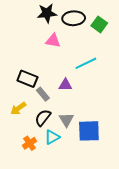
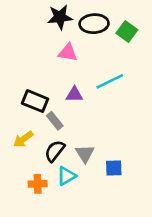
purple triangle: (65, 85) -> (74, 95), moved
blue square: (89, 131) -> (114, 168), size x0.6
orange cross: (30, 143) -> (38, 184), turned 32

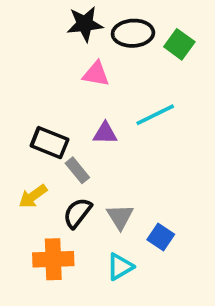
blue square: (114, 168) -> (161, 237), turned 36
cyan triangle: (66, 176) -> (120, 267), moved
orange cross: (38, 184) -> (53, 259), size x1.5

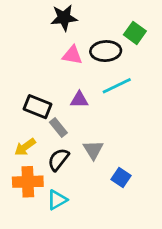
black ellipse: (133, 33) -> (106, 51), moved
gray triangle: (120, 217) -> (93, 150), moved
orange cross: (53, 259) -> (28, 182), moved
cyan triangle: (120, 267) -> (57, 200), moved

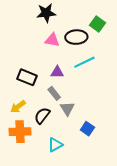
gray rectangle: (58, 128) -> (54, 93), moved
cyan triangle: (57, 200) -> (55, 145), moved

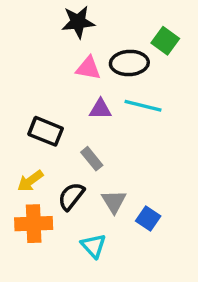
cyan line: (84, 62) -> (143, 106), turned 40
purple triangle: (57, 72) -> (100, 109), moved
gray triangle: (67, 109) -> (114, 201), moved
cyan triangle: (55, 145) -> (93, 246), turned -42

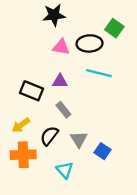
purple triangle: (100, 109) -> (60, 81), moved

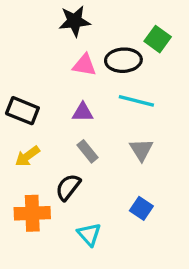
black rectangle: (32, 91) -> (22, 111), moved
yellow arrow: (21, 125) -> (27, 156), moved
gray triangle: (79, 139) -> (141, 150), moved

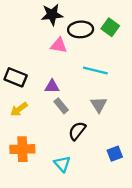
black ellipse: (123, 60) -> (81, 29), moved
purple triangle: (83, 112) -> (52, 86), moved
black semicircle: (68, 187) -> (77, 131), moved
blue square: (141, 208) -> (115, 154), moved, turned 35

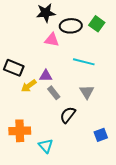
yellow arrow: (19, 109) -> (29, 86), moved
cyan triangle: (62, 164) -> (46, 146), moved

